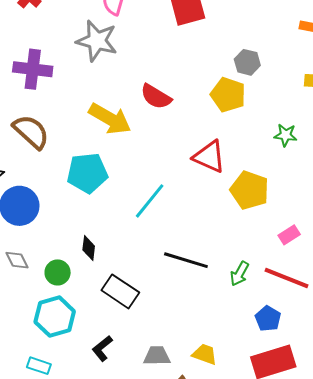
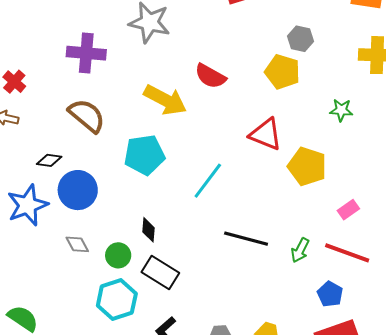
black rectangle: (120, 291) -> (160, 273), moved

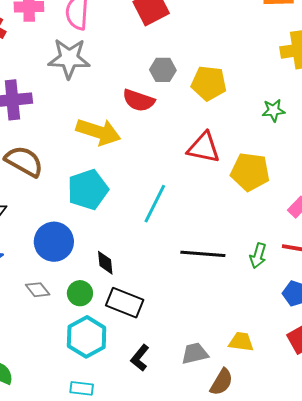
gray hexagon: (301, 39) -> (163, 70), moved
blue circle: (78, 190) -> (54, 242), moved

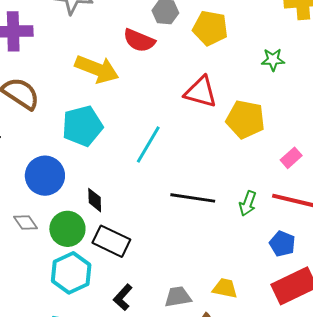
green circle: (80, 293) -> (67, 229), size x1.4

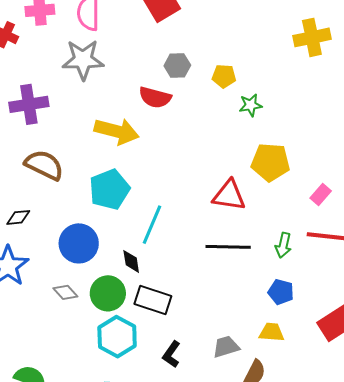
yellow pentagon: (210, 28) -> (224, 76), size x0.7
green star: (273, 60) -> (251, 105), moved
red triangle: (201, 92) -> (229, 195), moved
cyan line: (148, 145) -> (152, 225), moved
blue pentagon: (282, 244) -> (281, 292), moved

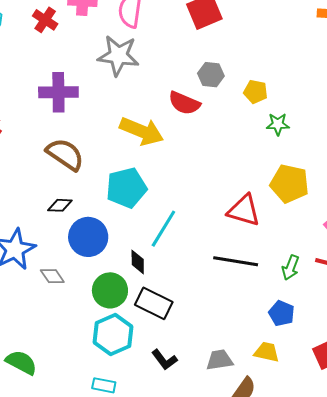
black diamond: (18, 217) -> (60, 205), moved
gray diamond: (65, 292) -> (52, 276), moved
black L-shape: (171, 354) -> (164, 360), turned -80

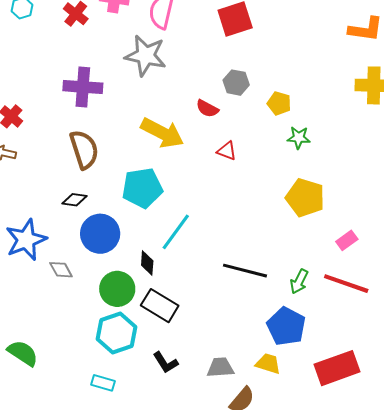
red semicircle: (184, 103) -> (207, 109), size x0.7
brown semicircle: (65, 154) -> (84, 149), turned 33
red triangle: (244, 210) -> (227, 151), moved, size x0.6
blue pentagon: (282, 313) -> (286, 326), size x1.5

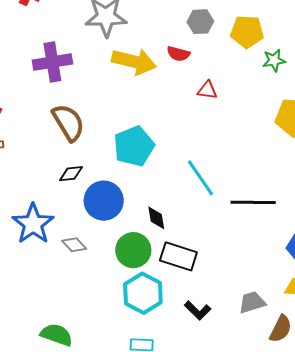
yellow pentagon: (279, 103) -> (247, 32), size x1.4
yellow arrow: (162, 133) -> (134, 61), moved
cyan line: (176, 232) -> (201, 178), moved, turned -57

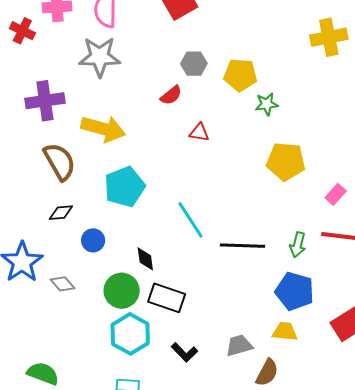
red semicircle: (178, 54) -> (171, 95), turned -55
yellow arrow: (134, 61) -> (103, 129), moved
blue circle: (104, 201) -> (93, 240), size x0.6

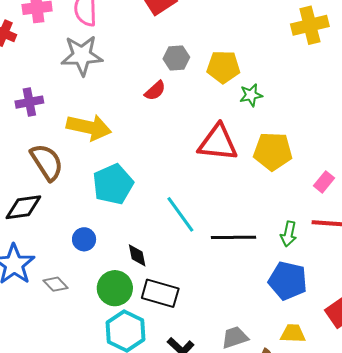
purple cross: (45, 101) -> (29, 102), size x0.7
red triangle: (199, 133) -> (218, 143), moved, size x2.0
black diamond: (61, 213) -> (23, 207), moved, size x1.5
yellow trapezoid: (285, 332) -> (293, 333), moved

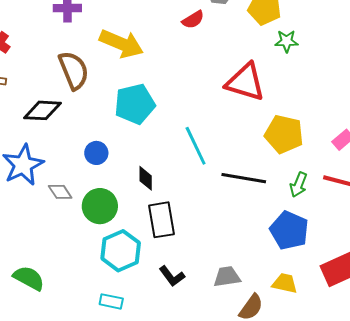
yellow pentagon: (273, 151) -> (284, 134), moved
green circle: (115, 288) -> (100, 206), moved
black rectangle: (160, 293) -> (161, 220), turned 54

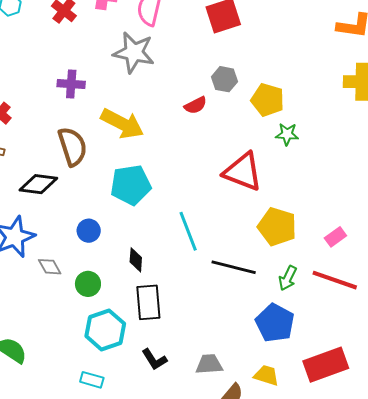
green circle: (100, 206) -> (88, 284), size x0.7

